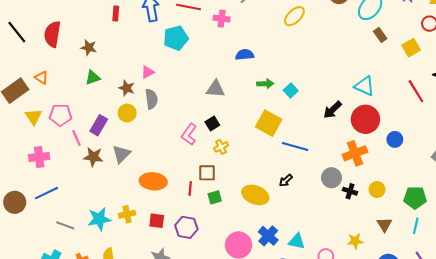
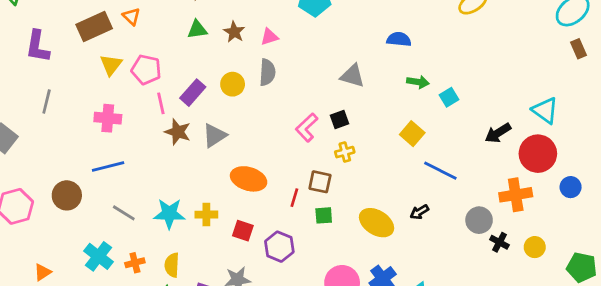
brown star: (127, 88) -> (234, 32), moved
yellow square: (269, 123) -> (412, 134), size x0.7
brown circle: (15, 202) -> (67, 195), moved

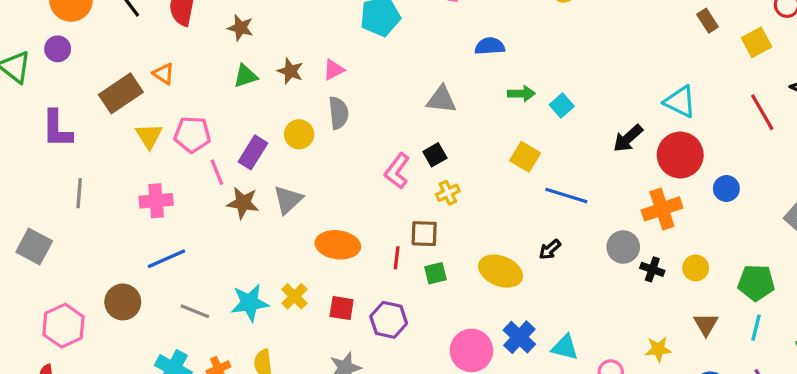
yellow cross: (206, 215) -> (294, 296), turned -35

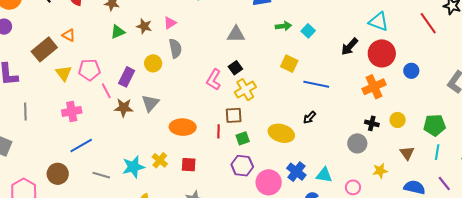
yellow cross: (448, 193) -> (245, 90), size x1.5
gray circle: (623, 247) -> (357, 143), moved
purple hexagon: (389, 320) -> (242, 166), moved

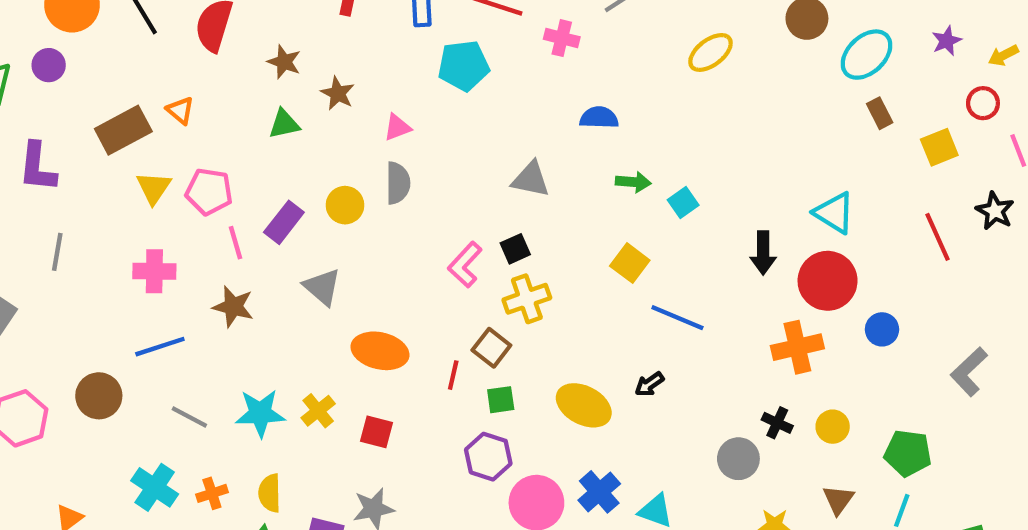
brown star: (144, 26) -> (338, 93), moved
black arrow: (350, 47) -> (763, 253), turned -54
gray triangle: (150, 103) -> (322, 287), turned -42
brown star: (124, 108) -> (233, 307), moved
brown square: (234, 115) -> (491, 348), turned 30

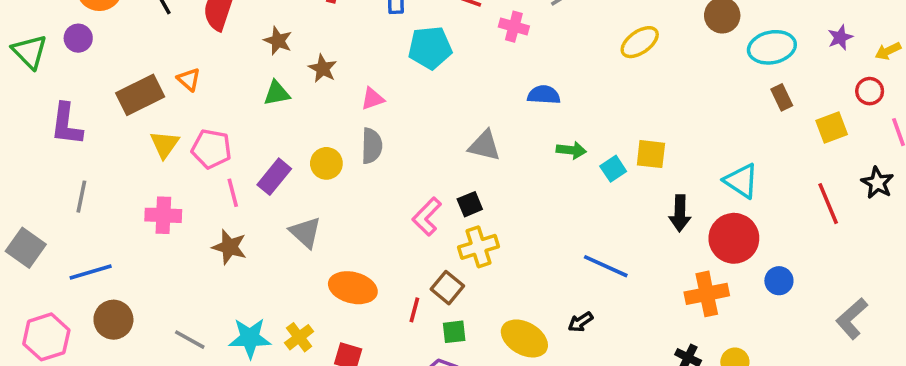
cyan ellipse: (867, 55) -> (772, 47), turned 30
yellow square: (630, 263) -> (651, 154), moved, turned -32
blue line: (160, 347) -> (91, 272), moved

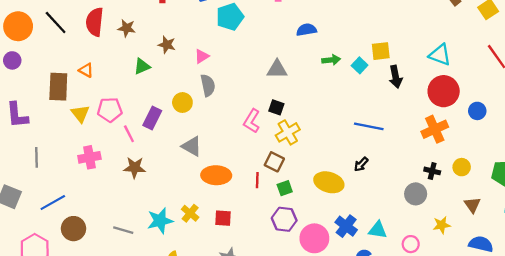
brown star: (278, 41) -> (127, 28), moved
brown rectangle: (140, 95) -> (58, 87), turned -48
black square: (470, 204) -> (276, 107), turned -35
black arrow: (680, 213) -> (396, 77), moved
gray triangle: (305, 232) -> (192, 146), moved

